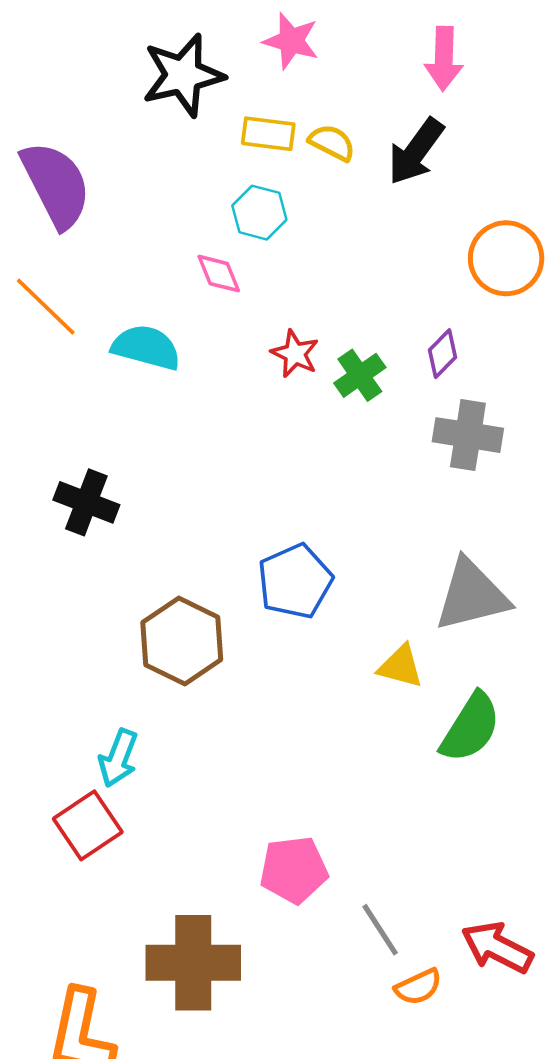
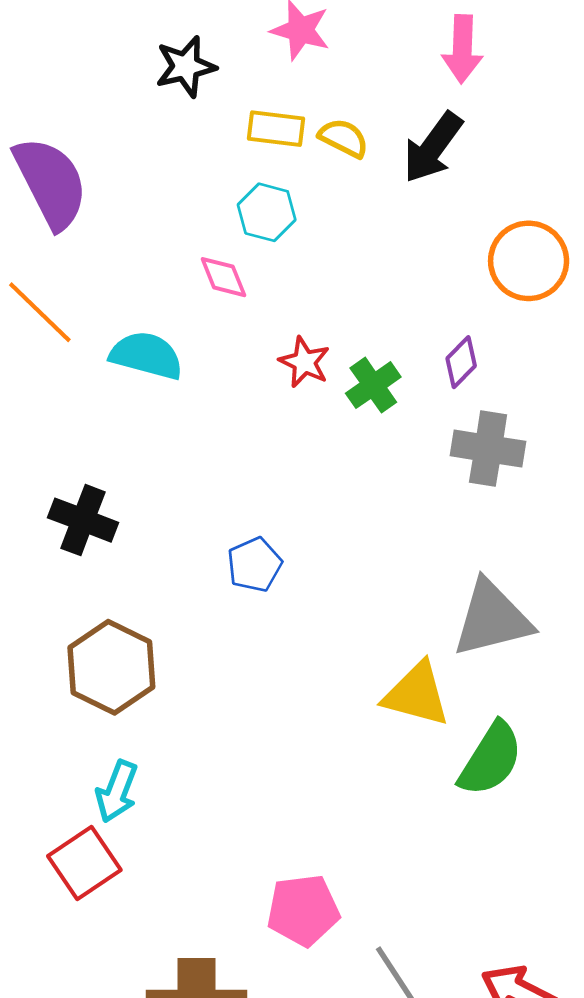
black star: (183, 75) -> (186, 67), size x0.7
blue pentagon: (295, 581) -> (254, 565), moved, size x0.7
brown hexagon: (182, 641) -> (111, 667), moved
yellow triangle: (401, 666) -> (416, 694), size x1.4

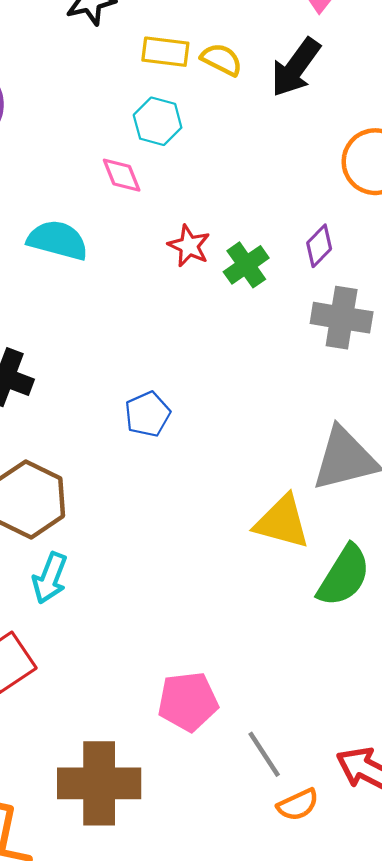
cyan arrow: (117, 791) -> (50, 578), moved

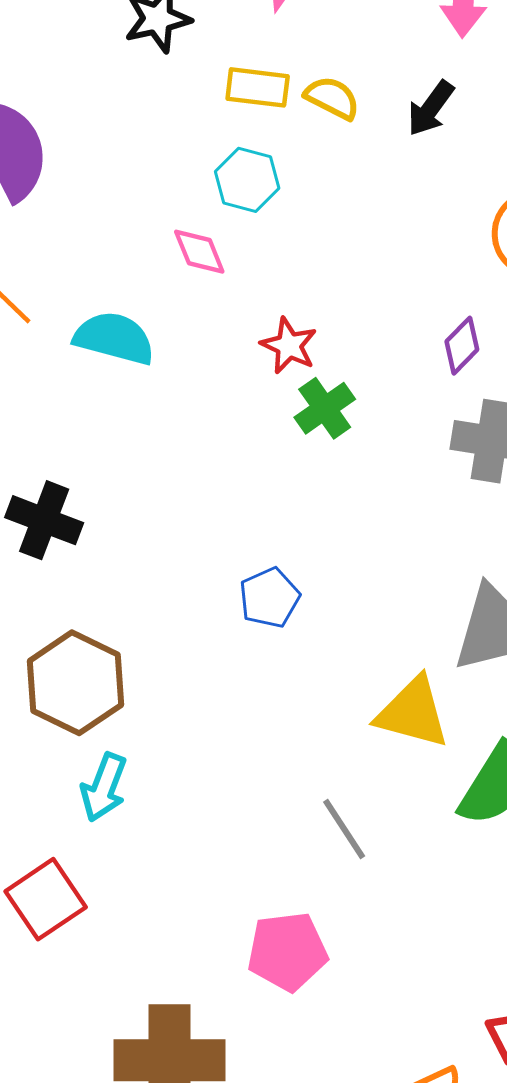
black arrow: (296, 67) -> (431, 108), size x0.7
green cross: (246, 265) -> (325, 408), moved
blue pentagon: (147, 414) -> (269, 598), moved
gray line: (264, 754) -> (344, 829), moved

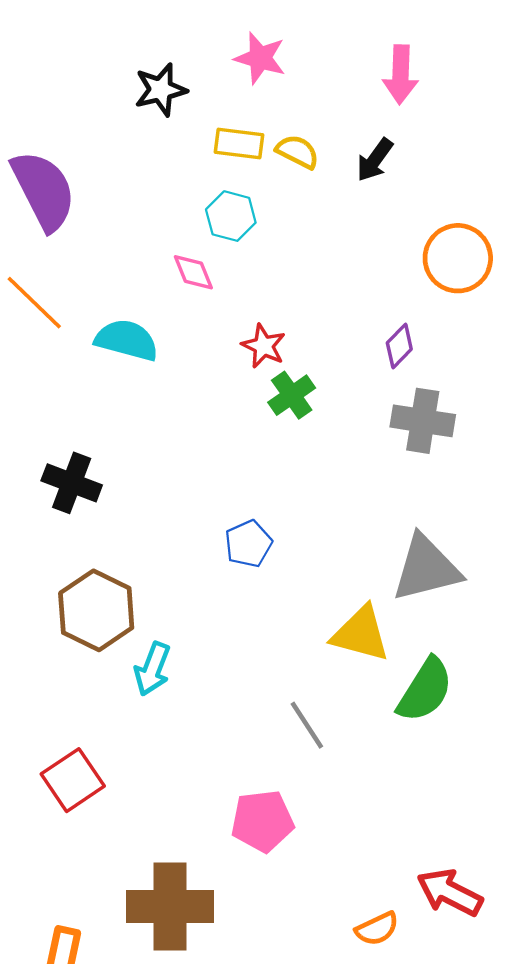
cyan arrow: (104, 787) -> (152, 669), moved

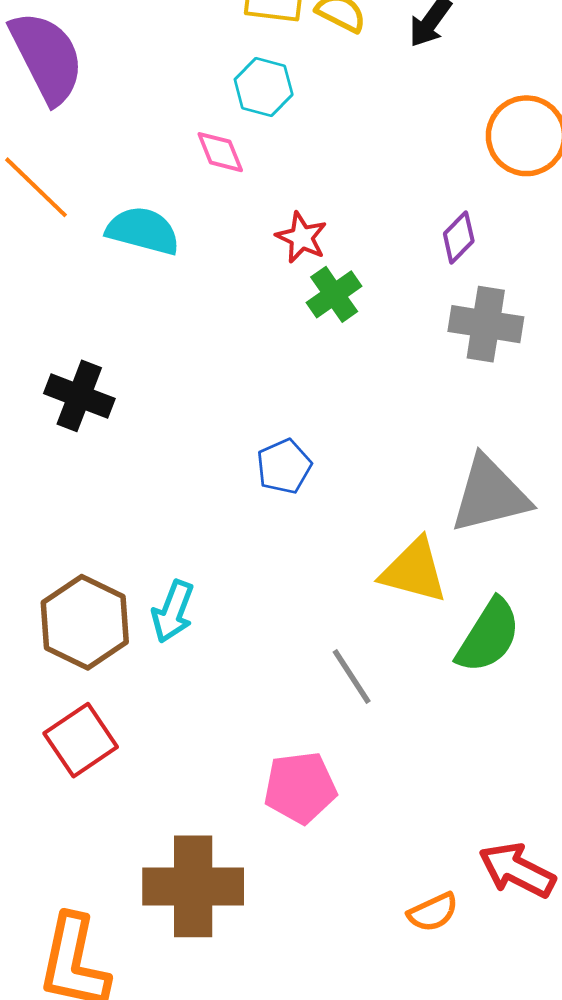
brown hexagon: (96, 610) -> (85, 622), moved

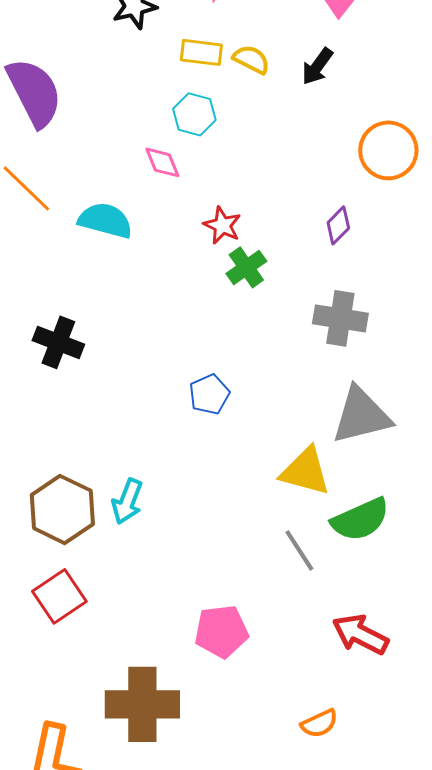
gray cross: (486, 324) -> (340, 318), moved
green semicircle: (489, 636) -> (360, 519), turned 34
gray line: (352, 676) -> (299, 550), moved
red arrow: (517, 870) -> (360, 634), moved

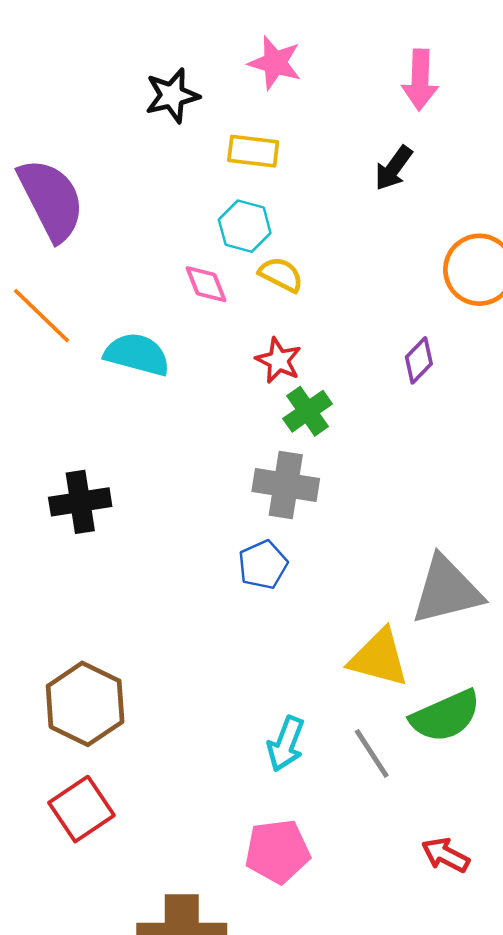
yellow semicircle: (251, 59) -> (281, 275), moved
gray cross: (340, 318) -> (286, 485), moved
black cross: (58, 342) -> (80, 502), turned -30
cyan arrow: (127, 501) -> (286, 744), moved
red arrow: (360, 634) -> (445, 855), size x0.7

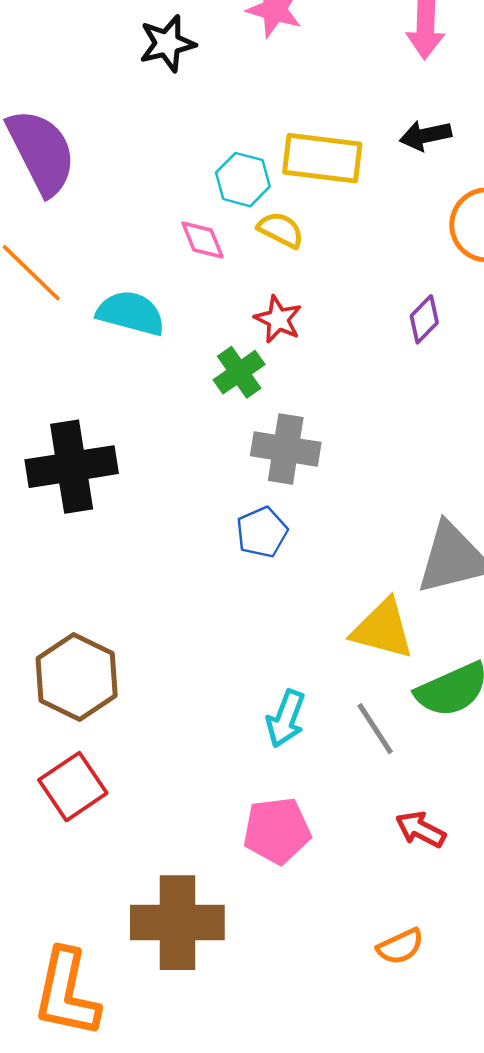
yellow rectangle: (253, 151) -> (322, 158), moved, size x1.5
black arrow: (393, 168) -> (425, 135), moved, turned 42
green cross: (308, 411) -> (239, 372), moved
black cross: (80, 502) -> (72, 467), size x1.4
red arrow: (445, 855) -> (420, 829), moved

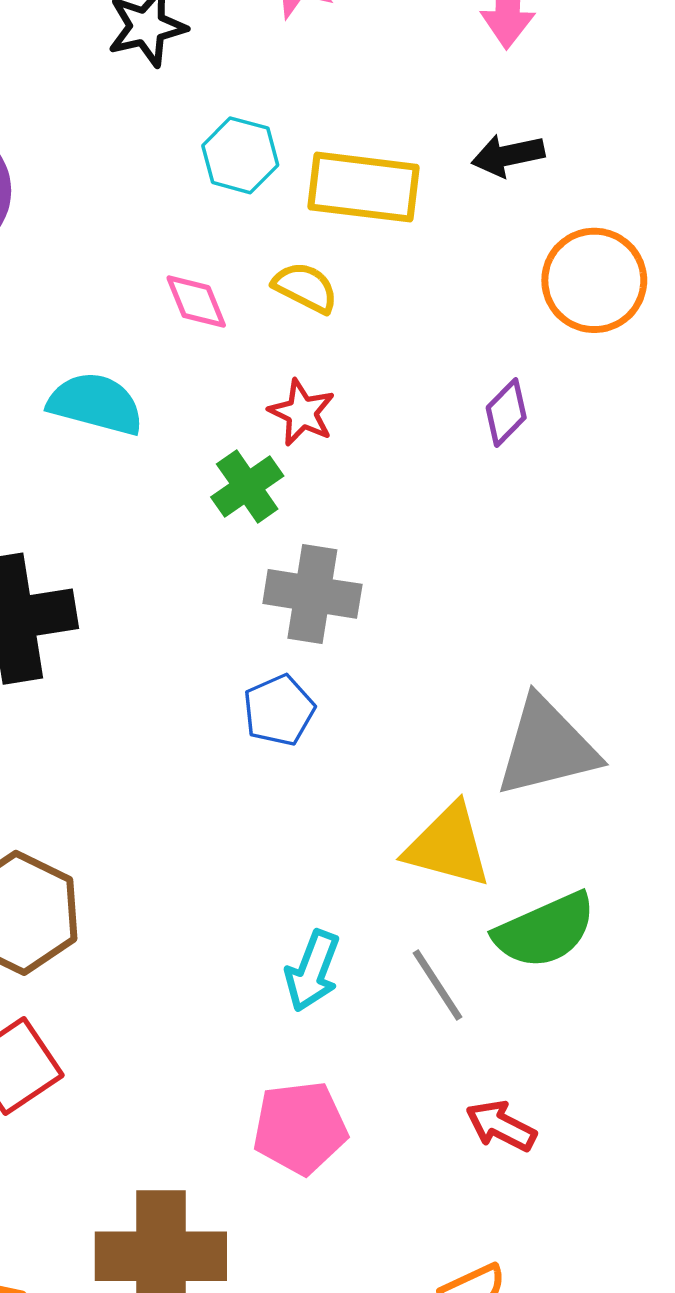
cyan hexagon: (243, 180) -> (240, 155), moved

